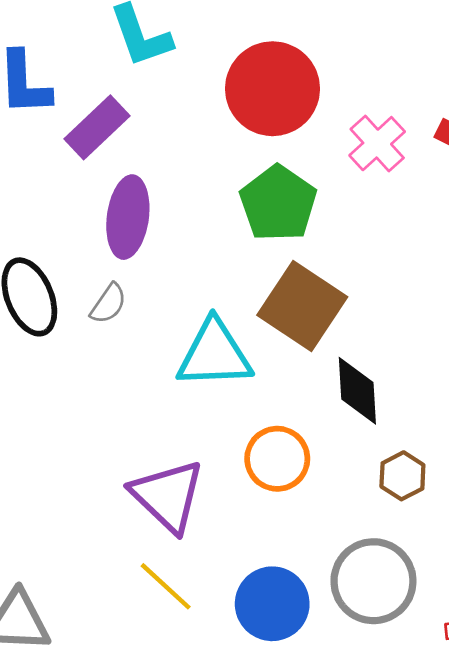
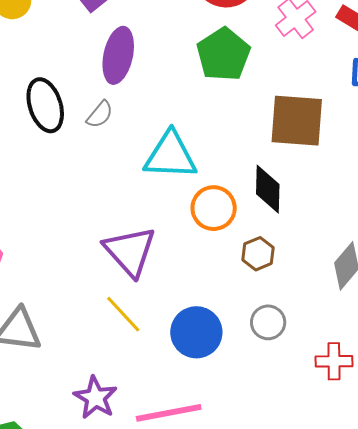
brown square: (302, 306) -> (297, 121), moved, turned -34
orange circle: (277, 459) -> (214, 208), moved
brown hexagon: (402, 476) -> (258, 254), moved
gray circle: (373, 581) -> (268, 322), size x0.6

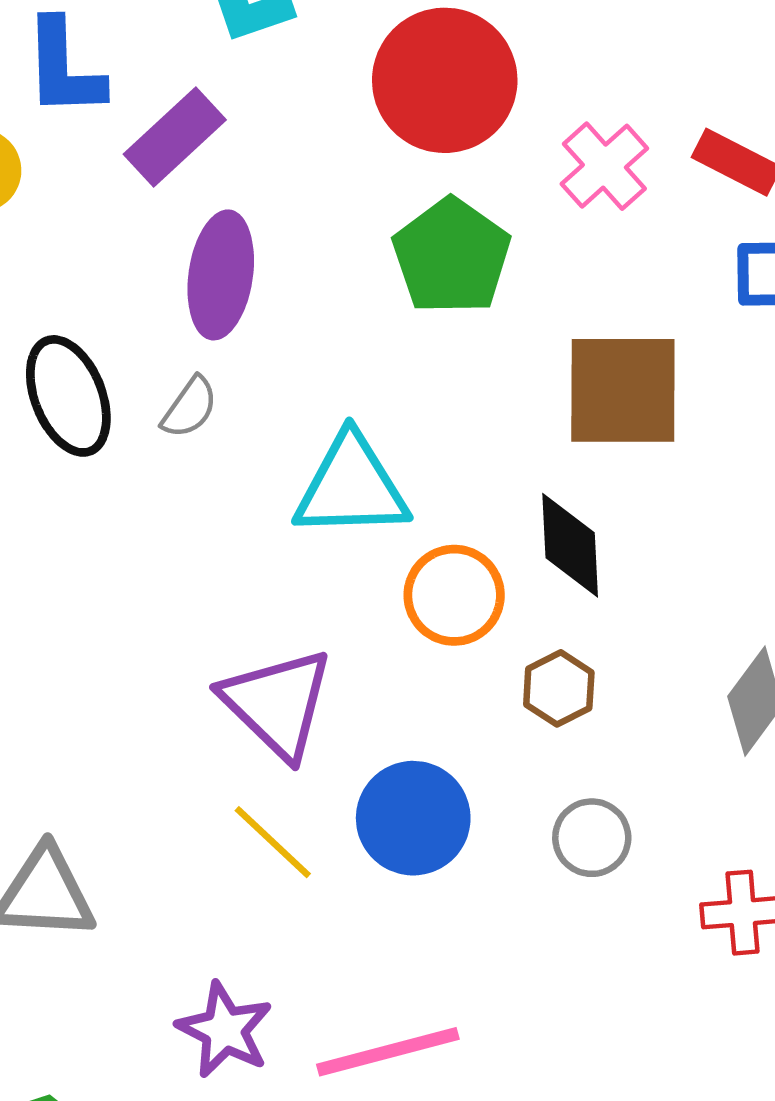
blue circle: (196, 332) -> (413, 818), moved

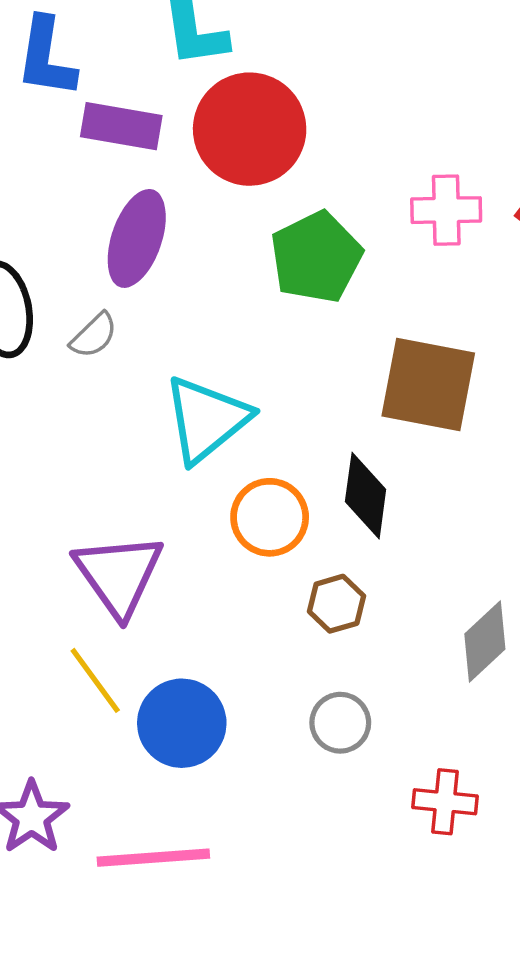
red circle: (445, 80) -> (250, 129), moved
purple rectangle: (175, 137) -> (121, 126), turned 42
pink cross: (604, 166) -> (446, 210), turned 30
cyan triangle: (351, 487) -> (206, 419), turned -48
blue circle: (413, 818) -> (182, 723), moved

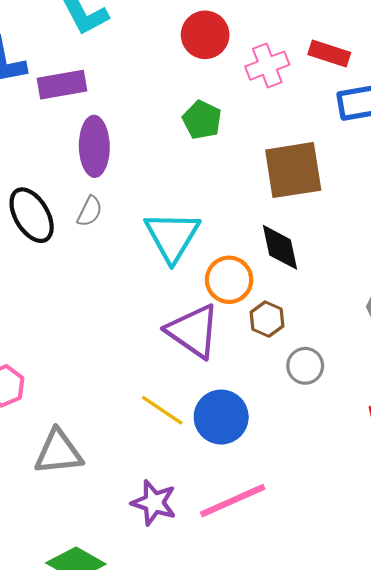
red circle: (250, 129) -> (205, 35), moved, size x0.7
green pentagon: (316, 257) -> (202, 120), size x0.7
purple triangle: (119, 575) -> (193, 331), moved
brown hexagon: (336, 604) -> (267, 319), moved
gray circle: (340, 723) -> (305, 366), moved

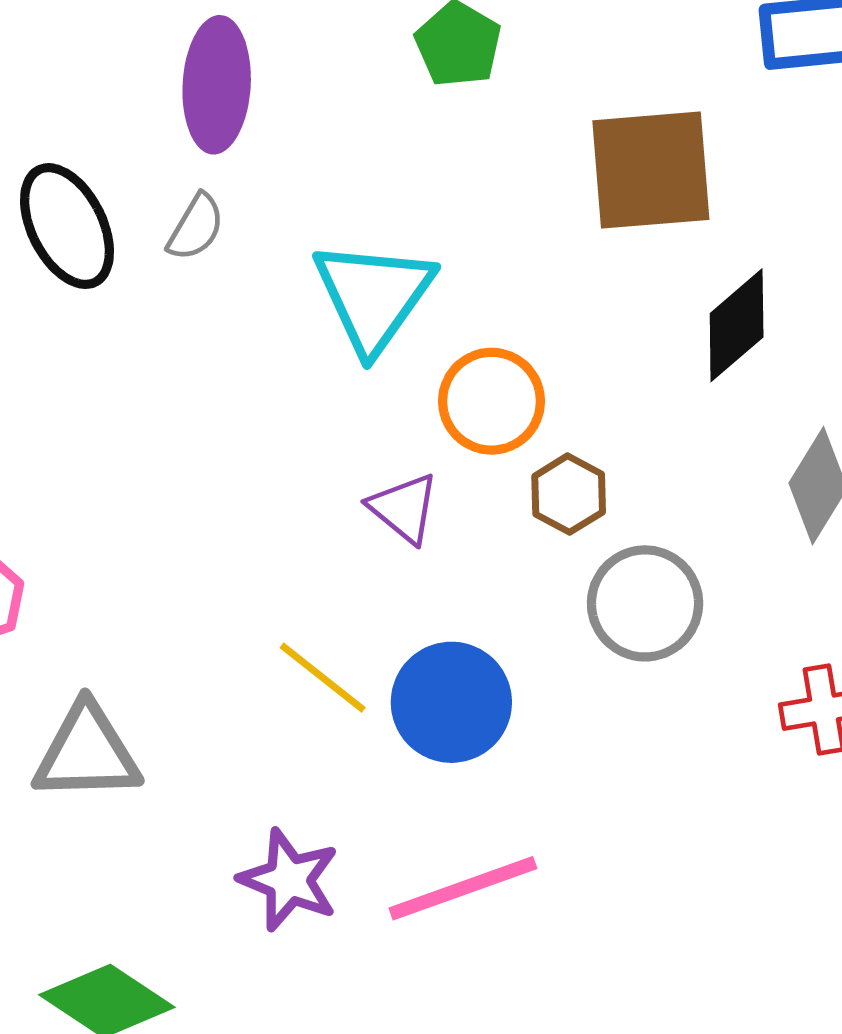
black diamond: (280, 247) -> (737, 325), moved, turned 57
purple triangle: (193, 331) -> (404, 508), size x0.6
gray circle: (305, 366) -> (645, 603), size x1.4

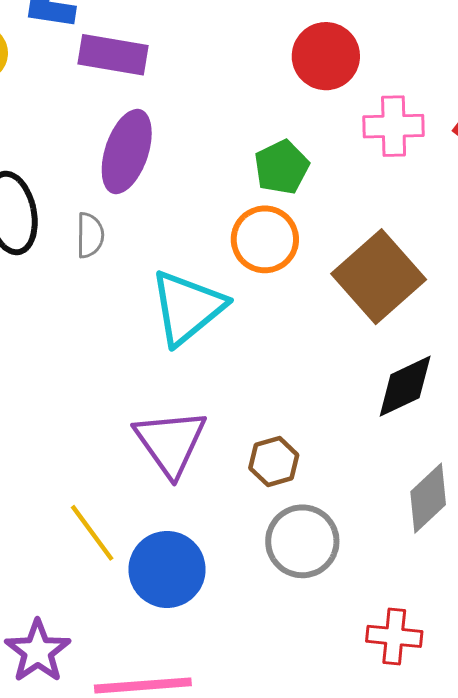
brown square: (651, 170) -> (379, 277), turned 38
gray semicircle: (196, 227) -> (90, 235), turned -45
orange circle: (491, 401) -> (265, 239), moved
purple triangle: (404, 508) -> (170, 443), size x1.6

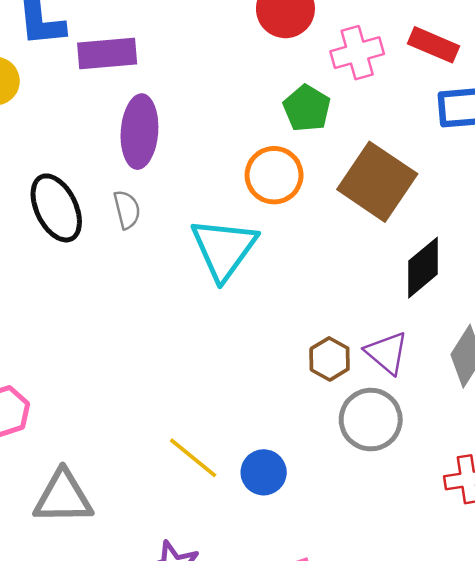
green pentagon: (282, 167) -> (307, 108), moved
purple triangle: (170, 443) -> (387, 353), moved, size x0.7
blue circle: (167, 569) -> (264, 472), size x0.7

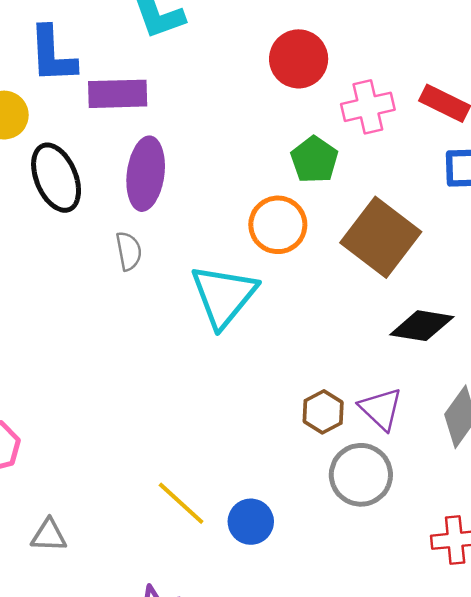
black ellipse: (56, 208) -> (56, 178), moved
black diamond: (423, 268) -> (422, 326), turned 46
gray triangle: (63, 497) -> (49, 535), size x0.6

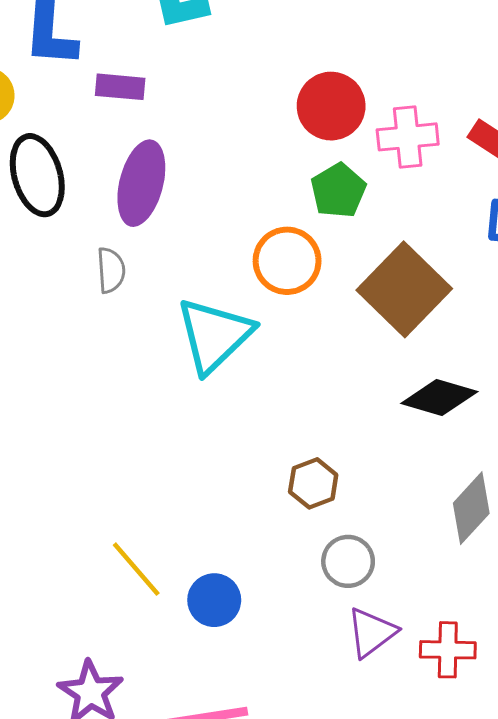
red circle: (299, 59) -> (331, 106), moved
purple rectangle: (118, 94) -> (120, 87), size x0.7
purple triangle: (381, 409) -> (372, 632), moved, turned 33
gray circle: (361, 475) -> (348, 561), size x0.7

